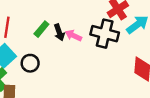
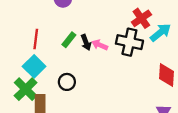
black circle: (30, 63) -> (67, 82), moved

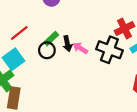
red line: (36, 39) -> (19, 33), turned 36
black circle: (67, 82) -> (47, 50), moved

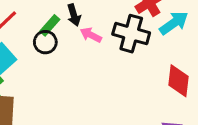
black arrow: (67, 44) -> (74, 15), moved

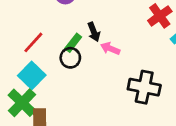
black cross: (131, 34) -> (144, 87), moved

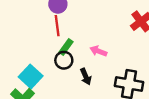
black arrow: (94, 32) -> (86, 77), moved
red line: (33, 42) -> (57, 26), moved, turned -48

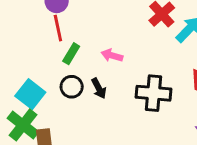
black circle: (64, 60) -> (72, 87), moved

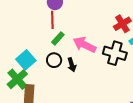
pink arrow: (112, 55) -> (84, 45), size x1.6
black cross: (154, 93) -> (115, 53), moved

